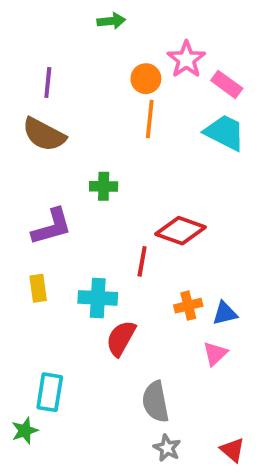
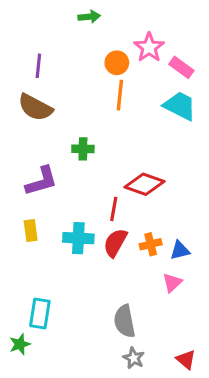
red semicircle: (121, 338) -> (115, 243), moved

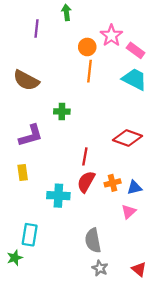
green arrow: (89, 17) -> (66, 12), turned -91
purple line: (38, 66) -> (37, 29), moved
red diamond: (144, 184) -> (128, 138), moved
cyan cross: (78, 238) -> (58, 196), moved

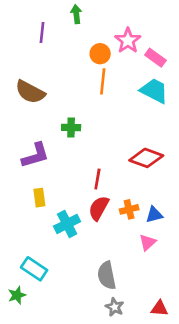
yellow rectangle: (23, 173) -> (39, 198), moved
cyan cross: (58, 196) -> (67, 224), turned -30
cyan rectangle: (30, 235) -> (34, 269), turned -65
red triangle: (139, 269) -> (159, 308), turned -35

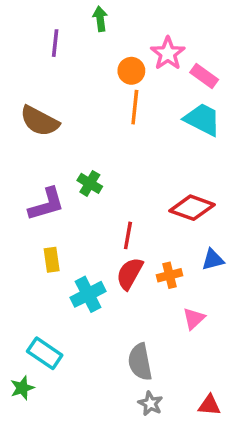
green cross: (71, 128) -> (90, 183), moved, turned 30
blue triangle: (154, 215) -> (213, 260), moved

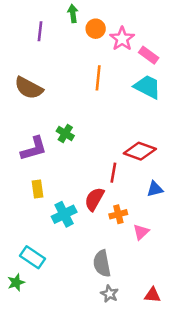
orange circle: (131, 71) -> (96, 29), moved
red line: (128, 235) -> (113, 173), moved
orange cross: (169, 275) -> (118, 214), moved

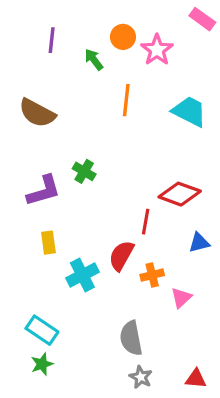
green arrow: (73, 14) -> (94, 60), moved, turned -30
pink rectangle: (149, 55) -> (202, 19), moved
green star: (16, 282) -> (42, 364), moved

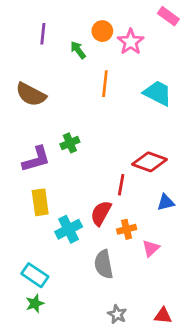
green cross: (84, 171) -> (70, 143), turned 36
yellow rectangle: (48, 243) -> (40, 202), size x1.4
gray semicircle: (131, 338) -> (104, 264), moved

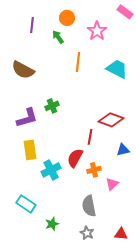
orange circle: (102, 31) -> (67, 18), moved
gray semicircle: (104, 264) -> (89, 206), moved
green star: (35, 303) -> (52, 224), moved

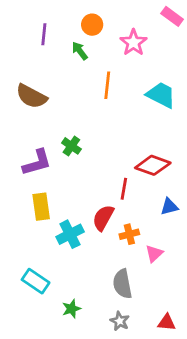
green cross: (52, 106) -> (71, 146), turned -32

